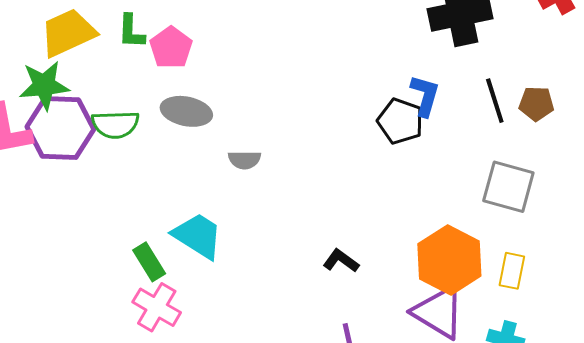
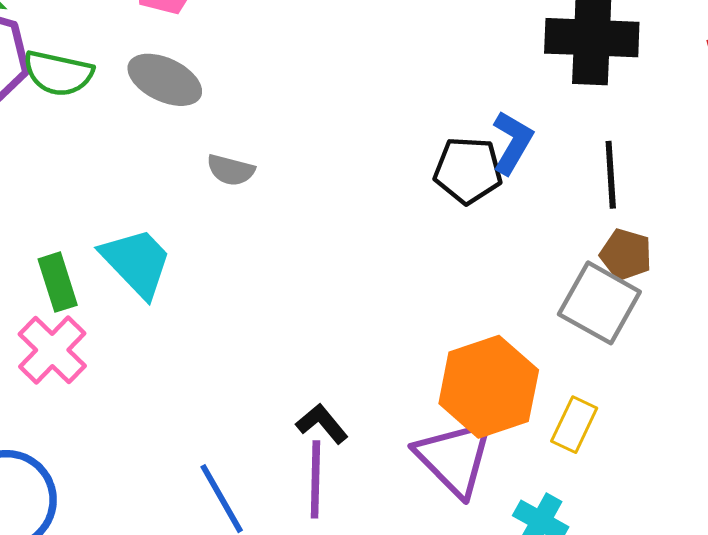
brown pentagon: (536, 104) -> (626, 255), moved
black pentagon: (400, 121) -> (468, 170), turned -30
black L-shape: (341, 261) -> (322, 424), moved

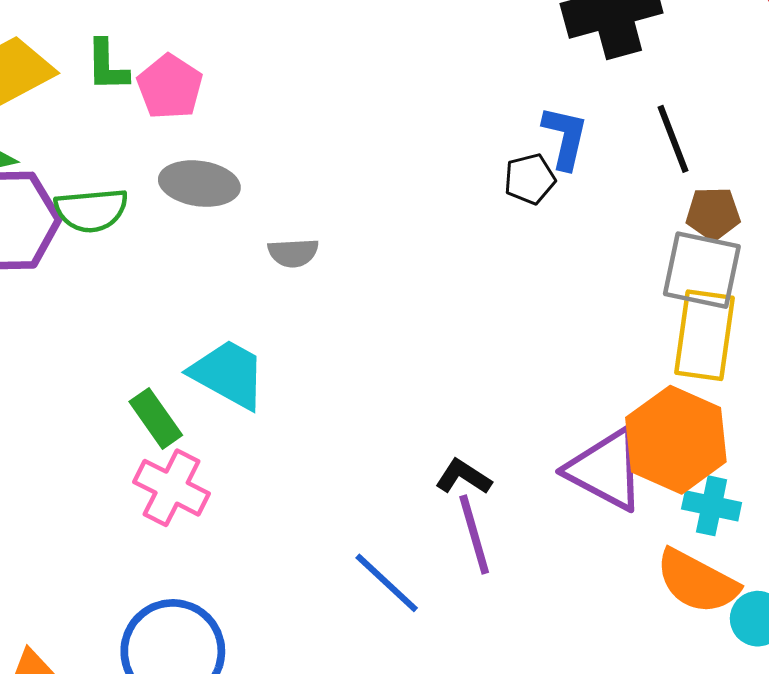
black pentagon: (468, 170) -> (530, 179), size x0.7
orange hexagon: (489, 387) -> (676, 440), moved
yellow rectangle: (574, 425) -> (705, 335), moved, size x1.6

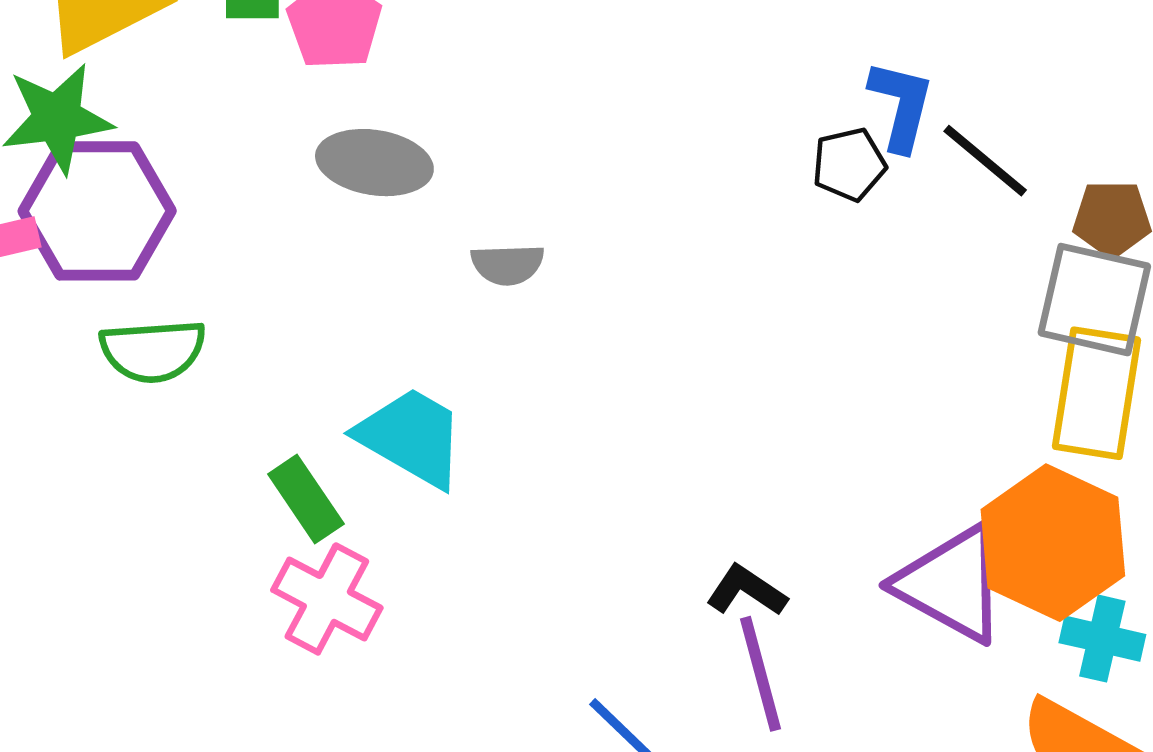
black line: (673, 139) -> (985, 161), moved, turned -30
green semicircle: (91, 210) -> (153, 351), moved

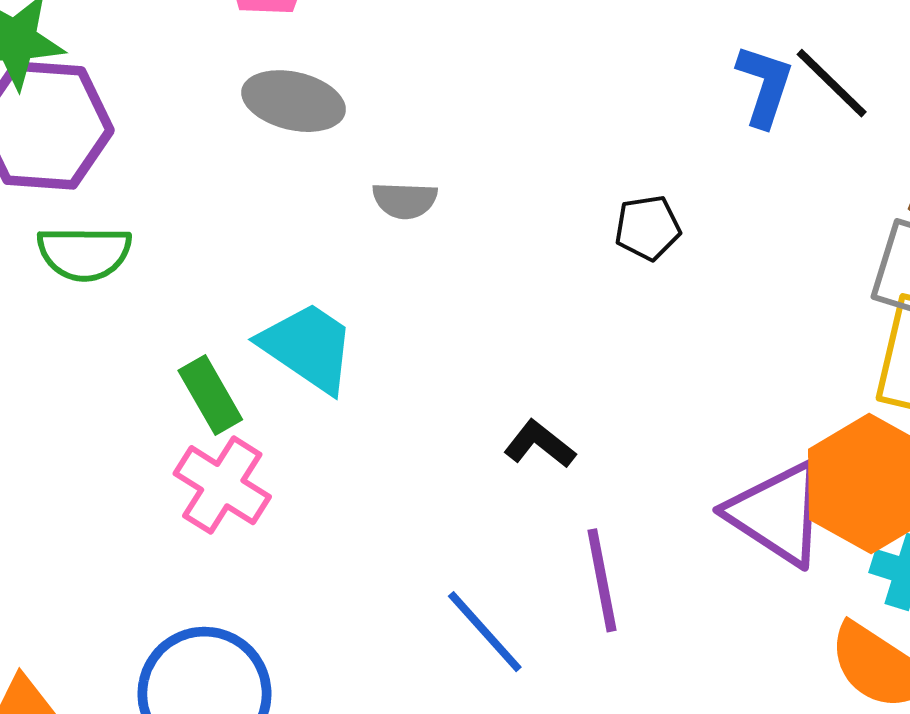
black line: (985, 161) -> (832, 83), moved
black pentagon: (849, 164) -> (648, 228), moved
black L-shape: (746, 591) -> (540, 444), moved

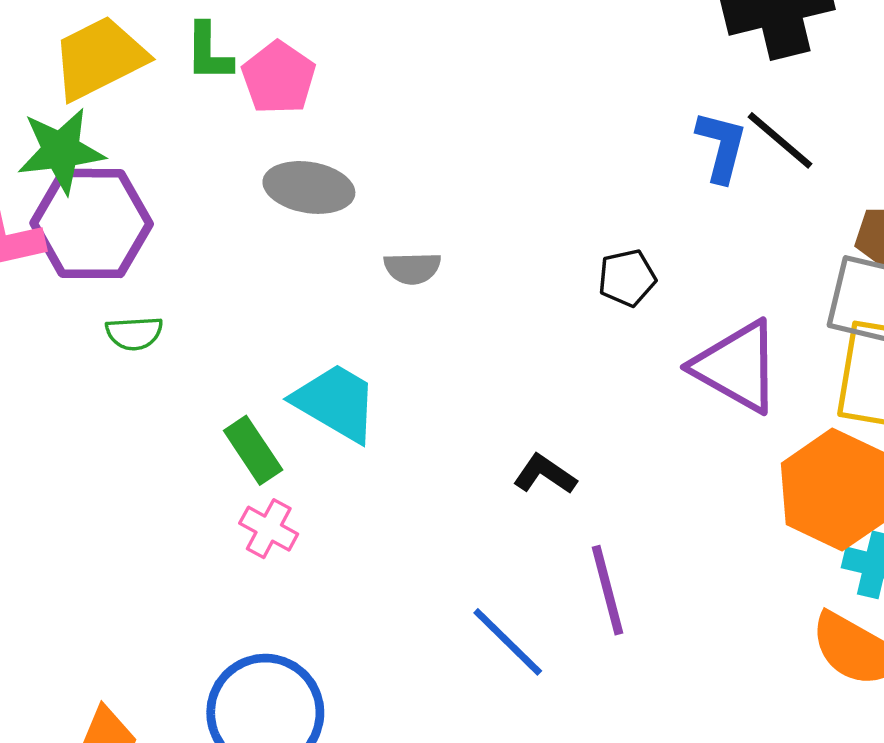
green semicircle: (84, 253) -> (134, 333), size x0.7
pink cross: (222, 485) -> (269, 529), size x0.7
purple triangle: (777, 513) -> (737, 366), moved

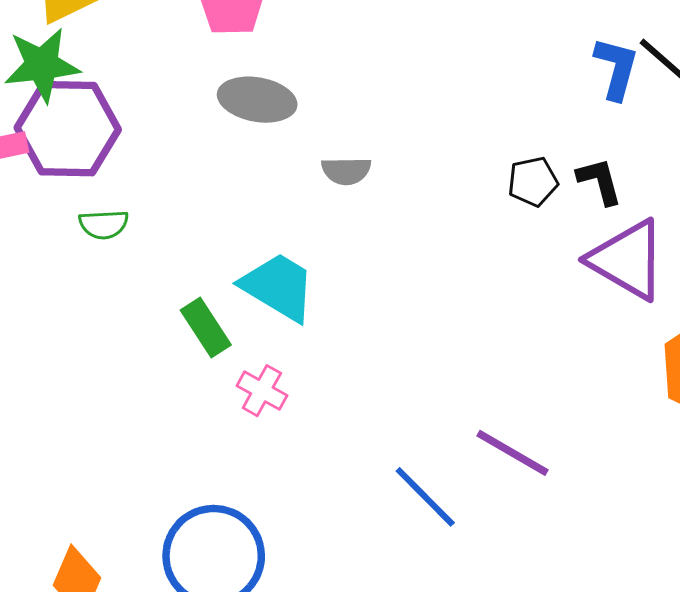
black L-shape: (545, 474) -> (600, 181), moved, turned 40
pink cross: (269, 529) -> (262, 391), moved
purple line: (607, 590) -> (513, 453), turned -46

